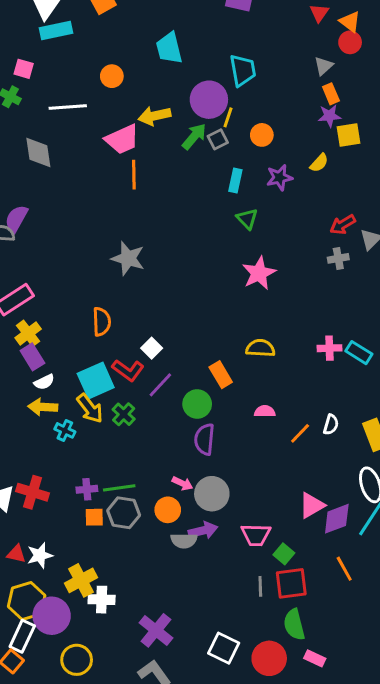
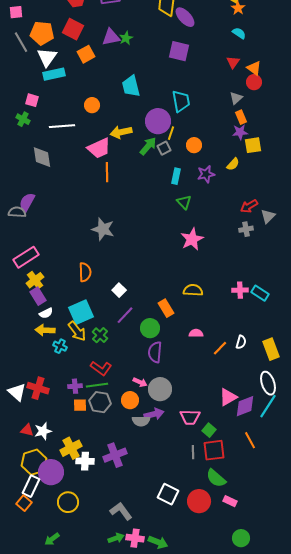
red L-shape: (128, 370) -> (101, 368), moved
green semicircle: (294, 625) -> (216, 478), turned -35
purple cross: (156, 630) -> (115, 455), moved, turned 30

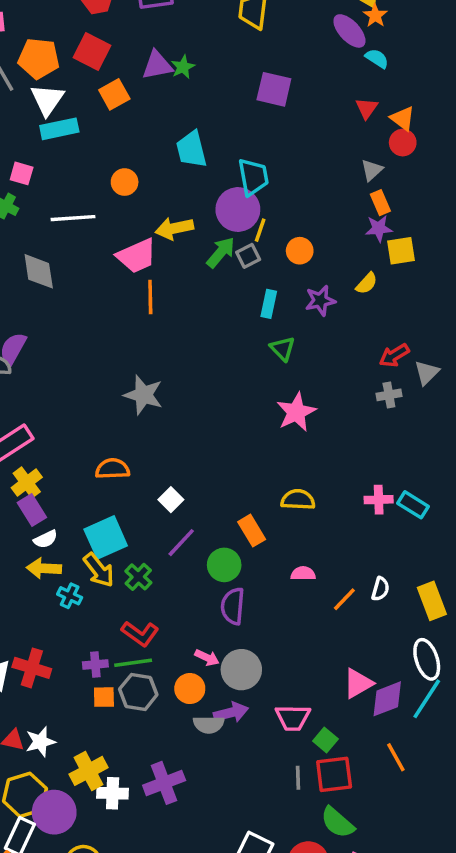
purple ellipse: (185, 17) -> (349, 31), moved
cyan trapezoid: (181, 101) -> (253, 177), moved
orange semicircle: (85, 272) -> (113, 469), turned -90

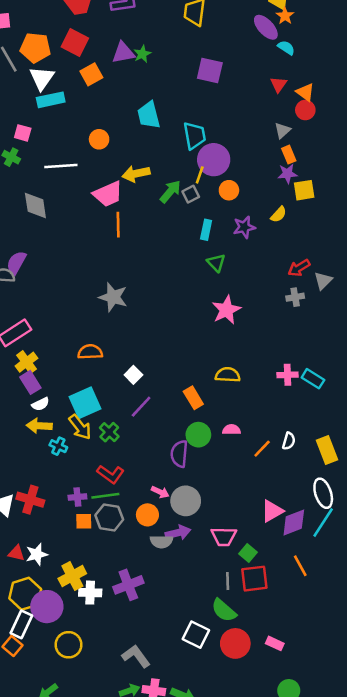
purple circle: (238, 210) -> (214, 160), moved
green circle: (224, 565) -> (198, 435), moved
green semicircle: (337, 822) -> (224, 610), moved

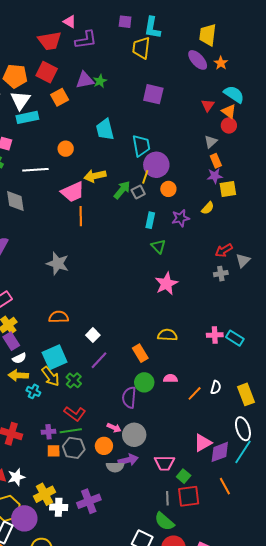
orange star: (285, 16) -> (221, 63), moved
cyan semicircle: (286, 48) -> (234, 94), moved, size x1.5
gray star: (113, 297) -> (58, 263), moved

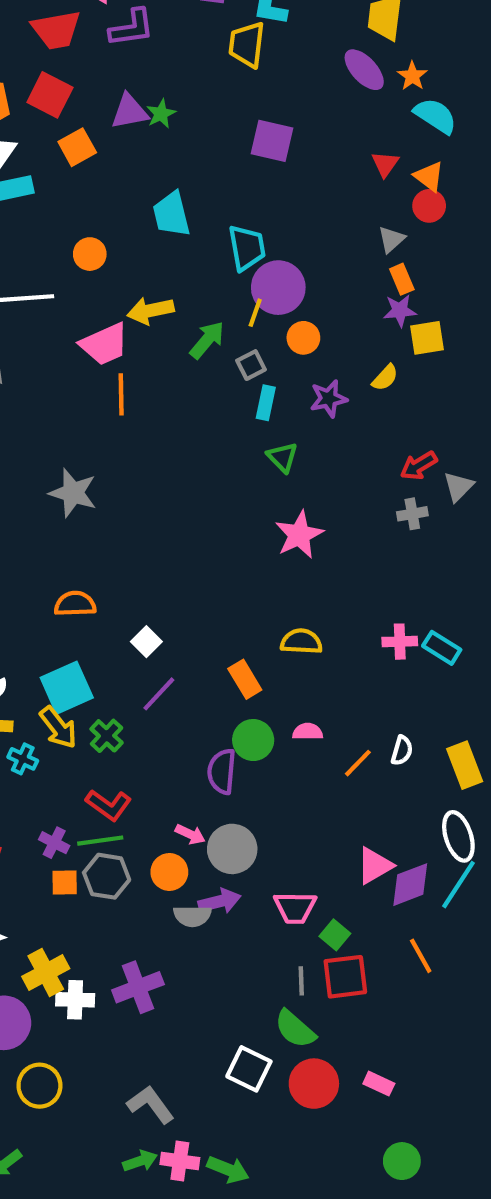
cyan semicircle: (234, 94) -> (435, 116), moved
gray square: (138, 192) -> (251, 365), moved
purple cross: (49, 432) -> (54, 843), turned 32

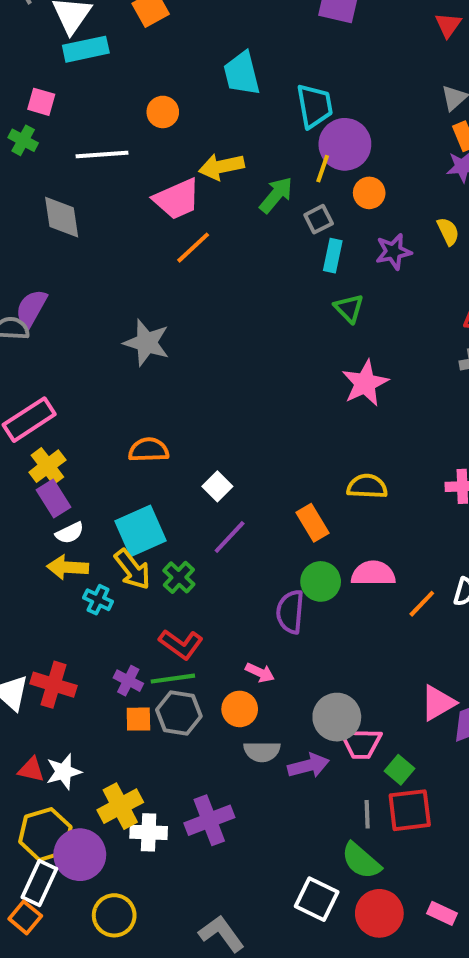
yellow semicircle: (385, 378) -> (448, 231), turned -68
orange line: (121, 394) -> (193, 248), turned 48
pink semicircle: (308, 732) -> (373, 573), size x1.5
gray circle: (232, 849) -> (337, 717), moved
purple arrow: (220, 901) -> (308, 766), moved

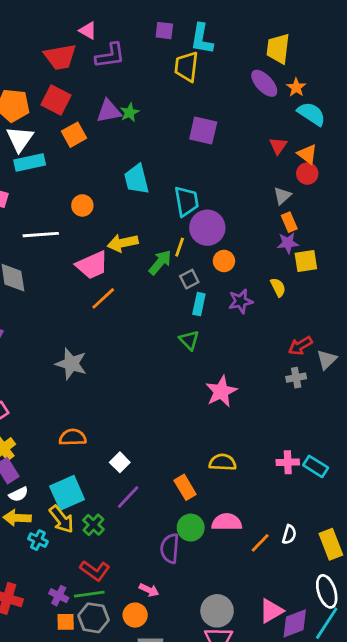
yellow line: (323, 169) -> (180, 247), moved
green triangle: (349, 308) -> (189, 340), moved
gray circle: (337, 717) -> (217, 611), moved

